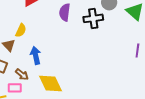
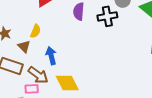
brown arrow: (22, 74) -> (38, 75), size x1.5

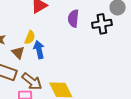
blue arrow: (51, 56) -> (39, 50), moved

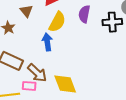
yellow semicircle: (30, 37) -> (57, 22), moved, size x1.5
brown triangle: (18, 53) -> (26, 11), moved

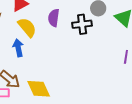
yellow semicircle: (57, 22) -> (27, 27), turned -65

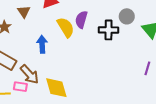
yellow semicircle: (27, 27) -> (66, 27), moved

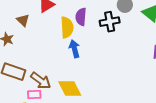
yellow semicircle: (66, 27) -> (67, 27), turned 40
blue arrow: (42, 44) -> (74, 49), moved

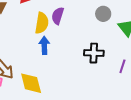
black cross: (110, 22) -> (94, 53), moved

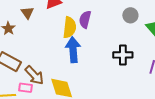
blue arrow: (44, 45) -> (73, 50), size x1.4

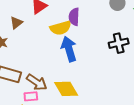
brown triangle: (27, 13) -> (16, 23), turned 40
yellow semicircle: (70, 27) -> (61, 28), turned 80

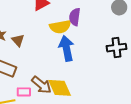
brown triangle: (16, 23) -> (18, 40), moved, turned -40
brown arrow: (37, 82) -> (42, 85), moved

